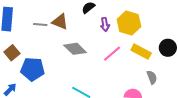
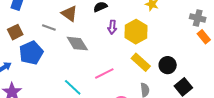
gray line: (40, 24) -> (49, 28), moved
pink line: (112, 54) -> (104, 74), moved
blue pentagon: (32, 69) -> (31, 53), turned 30

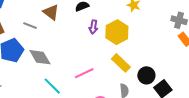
gray diamond: (77, 44) -> (40, 57), moved
black circle: (168, 65) -> (146, 75), moved

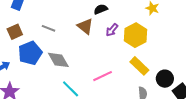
brown triangle: (51, 12) -> (85, 26), moved
purple arrow: (93, 27) -> (112, 30), turned 32

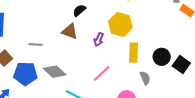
purple arrow: (112, 30) -> (99, 39), moved
blue pentagon: (30, 53) -> (25, 74), turned -30
yellow rectangle: (139, 66) -> (133, 53), turned 66

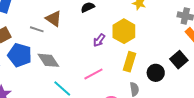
brown triangle: (70, 31) -> (54, 19), moved
black square: (181, 64) -> (179, 60), moved

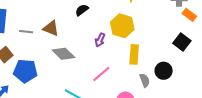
gray line: (37, 29) -> (26, 32), moved
gray diamond: (48, 60) -> (63, 54), moved
black circle: (156, 73) -> (164, 71), moved

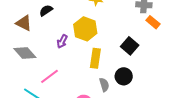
brown triangle: (51, 28) -> (24, 23), moved
black square: (182, 42) -> (130, 46), moved
pink line: (101, 74) -> (49, 76), moved

